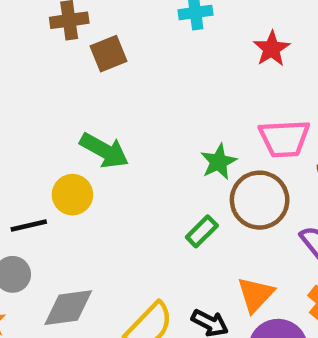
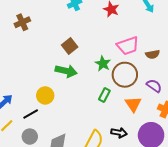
brown square: (109, 54) -> (70, 46), moved
green arrow: (104, 150) -> (66, 71), moved
orange triangle: (256, 295) -> (133, 104), moved

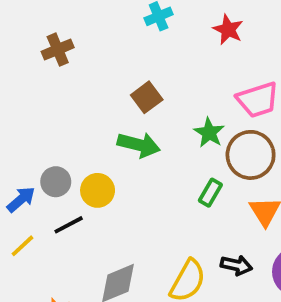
gray circle: (30, 137) -> (56, 182), moved

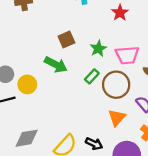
green star: (209, 133) -> (98, 49), moved
green rectangle: (210, 193) -> (92, 76), moved

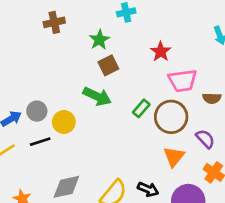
red star: (120, 13) -> (161, 52), moved
green star: (98, 49) -> (99, 40), moved

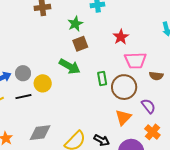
green rectangle: (141, 108) -> (102, 79), turned -56

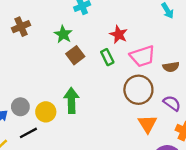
green arrow: (70, 66) -> (71, 100), moved, turned -105
green rectangle: (102, 79) -> (107, 57), moved

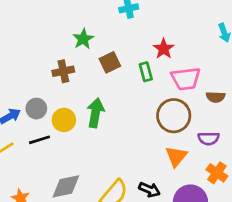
brown cross: (21, 27) -> (63, 71), moved
green star: (63, 34) -> (83, 39), moved
purple semicircle: (172, 103) -> (209, 138), turned 132

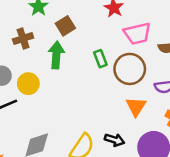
green rectangle: (146, 72) -> (100, 59), moved
green arrow: (95, 113) -> (56, 55), moved

